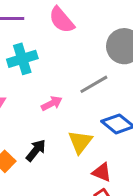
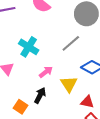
cyan cross: (22, 59) -> (29, 47), moved, turned -30
pink arrow: (52, 103) -> (46, 72), moved

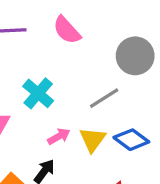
yellow triangle: (69, 84) -> (93, 140), moved

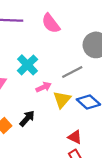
pink arrow: (59, 136) -> (44, 87), moved

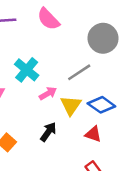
black arrow: (27, 118) -> (48, 132), moved
red triangle: (75, 137) -> (93, 134), moved

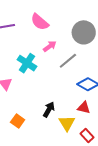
pink arrow: (48, 93) -> (50, 46), moved
yellow triangle: (71, 105) -> (67, 123), moved

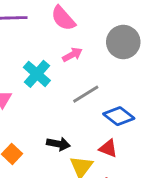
gray line: (68, 61) -> (86, 94), moved
black arrow: (49, 109) -> (58, 144), turned 63

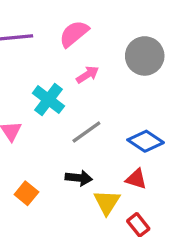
pink semicircle: (63, 18) -> (74, 34), turned 96
gray line: (86, 94) -> (86, 132), moved

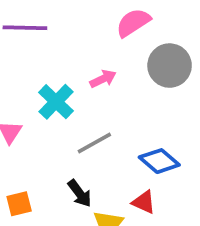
pink semicircle: (74, 34) -> (133, 23), moved
black arrow: (79, 178) -> (80, 193), turned 40
orange square: (26, 193) -> (19, 204), turned 30

